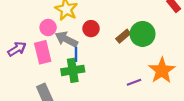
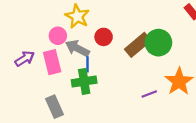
brown rectangle: (123, 36) -> (138, 45), size x1.6

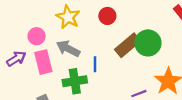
pink circle: (58, 36) -> (37, 36), moved
red circle: (104, 37) -> (107, 16), moved
blue line: (88, 64) -> (95, 64), moved

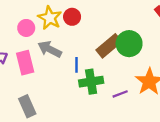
red circle: (107, 16) -> (72, 17), moved
pink circle: (37, 36) -> (26, 28), moved
green cross: (75, 81) -> (91, 82), moved

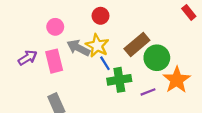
yellow star: (50, 18) -> (97, 46), moved
green circle: (129, 44) -> (157, 58), moved
blue line: (77, 65) -> (105, 63), turned -32

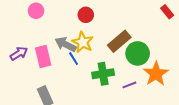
pink circle: (55, 27) -> (36, 11), moved
blue line: (105, 63) -> (74, 59), moved

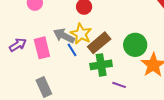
brown rectangle: (119, 41) -> (99, 43), moved
purple line: (129, 85) -> (119, 85), moved, turned 40

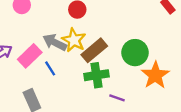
pink rectangle: (42, 48) -> (30, 56), turned 60
blue line: (72, 50) -> (50, 68), moved

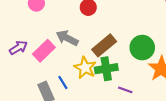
yellow star: (74, 40) -> (85, 68), moved
blue line: (50, 68) -> (63, 82), moved

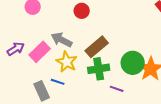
green circle: (142, 48) -> (133, 63), moved
yellow star: (85, 68) -> (67, 62), moved
blue line: (63, 82) -> (58, 82), turned -40

